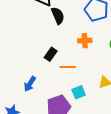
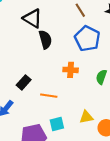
black rectangle: (51, 54) -> (24, 82), moved

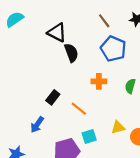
orange line: (49, 96) -> (79, 109), turned 35

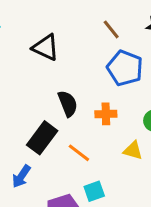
black semicircle: (71, 53) -> (68, 104), moved
black rectangle: (53, 97) -> (42, 138), size x1.5
yellow triangle: (118, 127) -> (133, 150), moved, turned 32

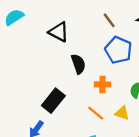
black semicircle: (68, 104) -> (78, 64), moved
orange line: (79, 153) -> (96, 113), moved

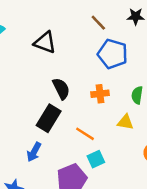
black semicircle: (78, 64) -> (61, 89), moved
orange line: (96, 113) -> (85, 134), moved

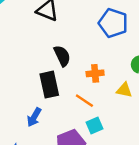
orange cross: (100, 94) -> (95, 73), moved
black rectangle: (49, 118) -> (49, 85), turned -45

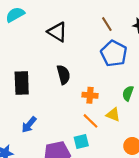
black rectangle: (49, 85) -> (22, 83), moved
orange line: (84, 101) -> (90, 121), moved

